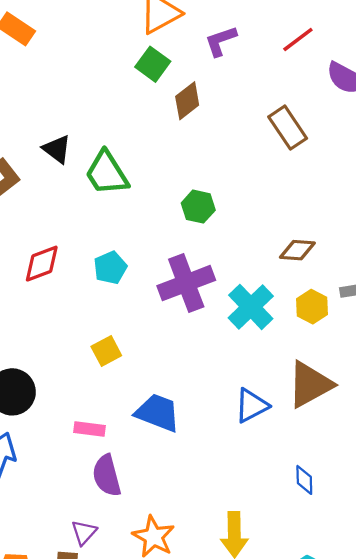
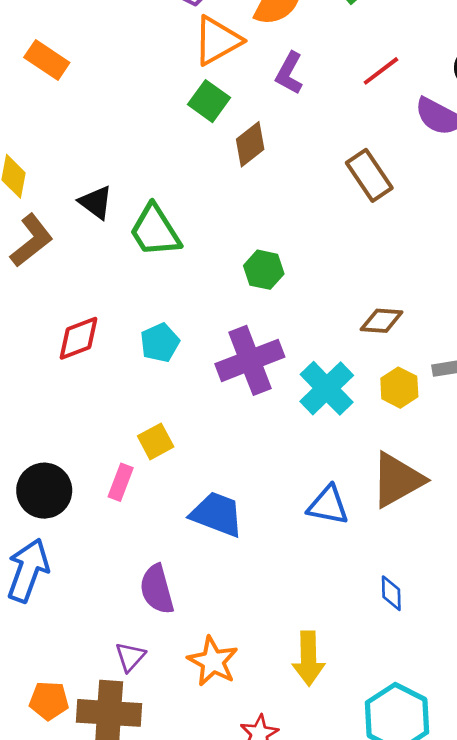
purple L-shape: (221, 41) -> (289, 73), turned -42
blue triangle: (251, 406) -> (328, 505), turned 39
pink rectangle: (90, 429) -> (121, 482), moved, turned -76

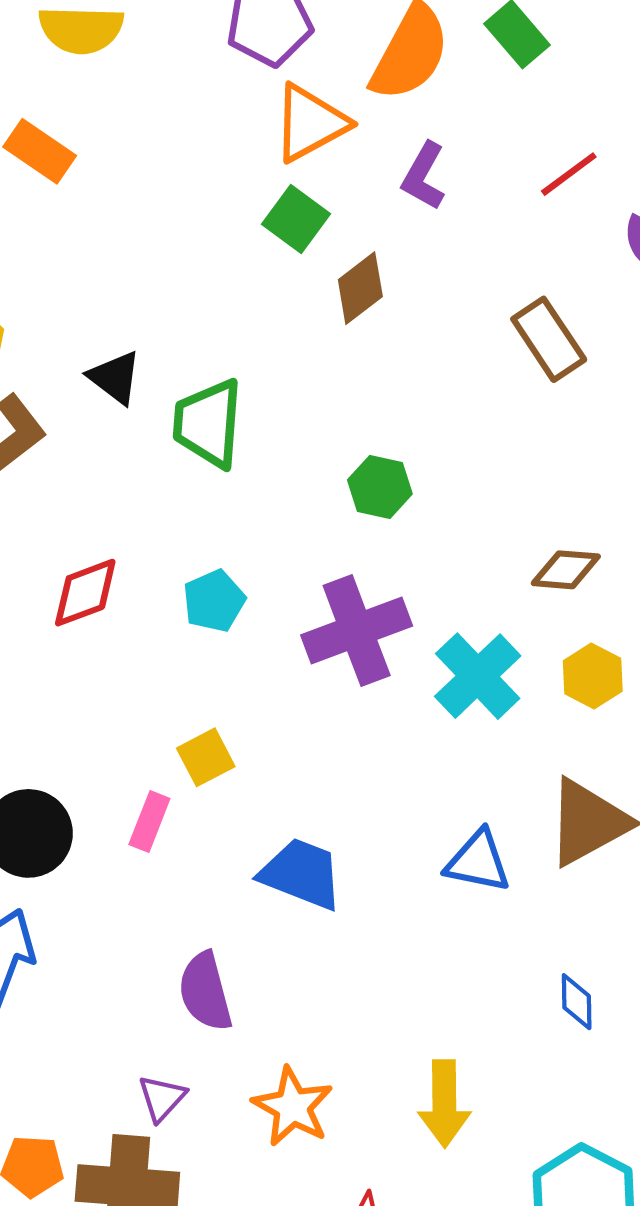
green trapezoid: (155, 231) -> (208, 423), turned 36

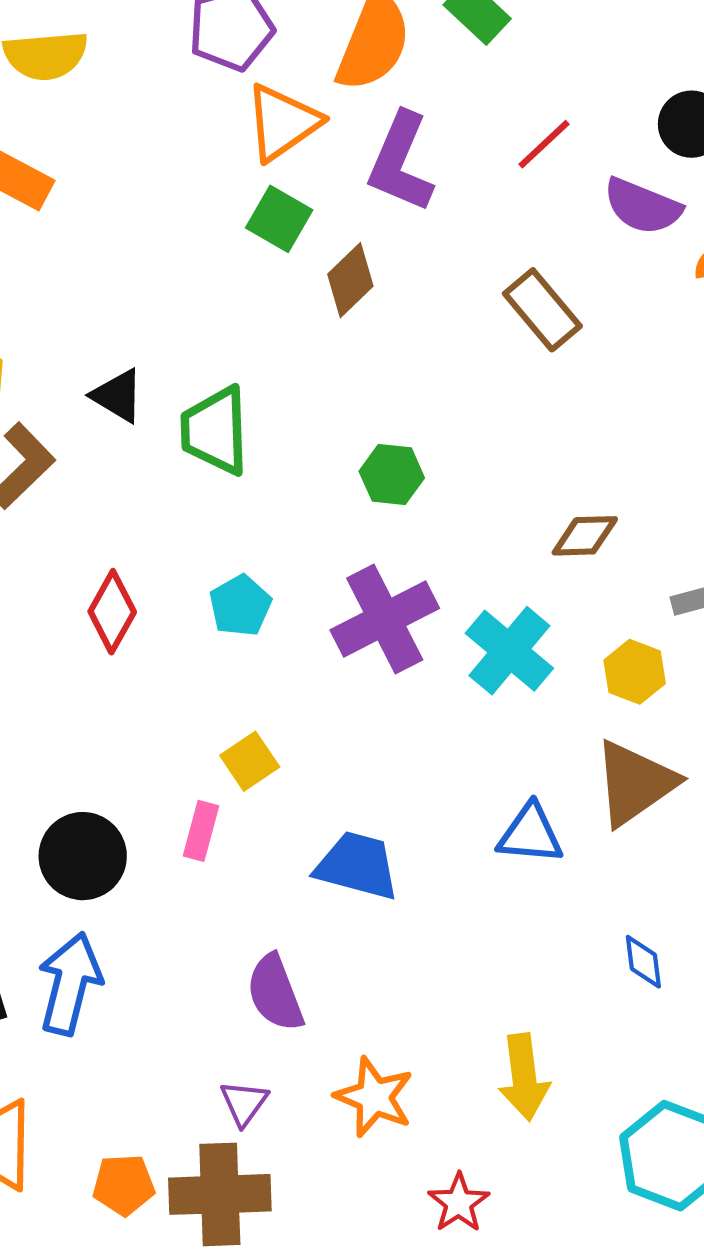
purple L-shape: (424, 176) -> (401, 162), size x1.5
red diamond: (85, 593) -> (112, 612), turned -34
yellow hexagon: (593, 676) -> (635, 672), moved

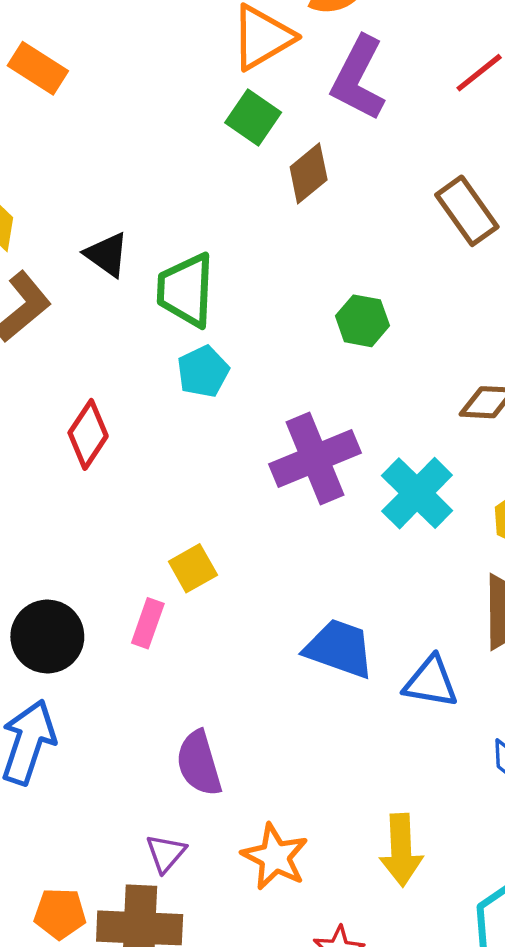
green hexagon: (392, 475) -> (362, 321), moved
cyan pentagon: (240, 606) -> (203, 372), moved
blue triangle: (530, 834) -> (431, 682), moved
blue trapezoid: (357, 866) -> (339, 649), moved

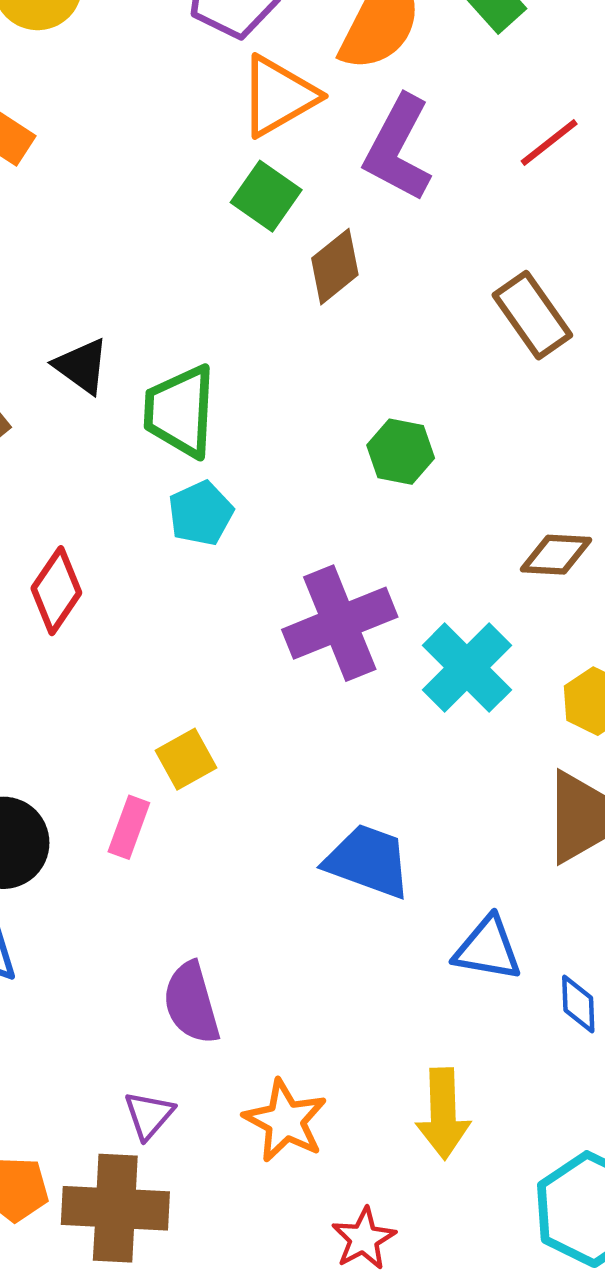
blue triangle: (431, 682) -> (488, 949), moved

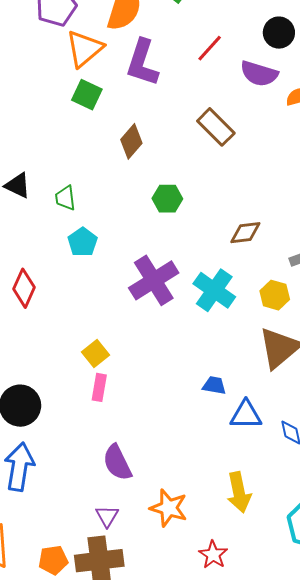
brown diamond: (335, 267) -> (131, 141), moved
green trapezoid: (180, 411) -> (65, 198), size x0.6
pink rectangle: (129, 827) -> (99, 387), moved
blue trapezoid: (368, 861) -> (214, 385), moved, size x0.6

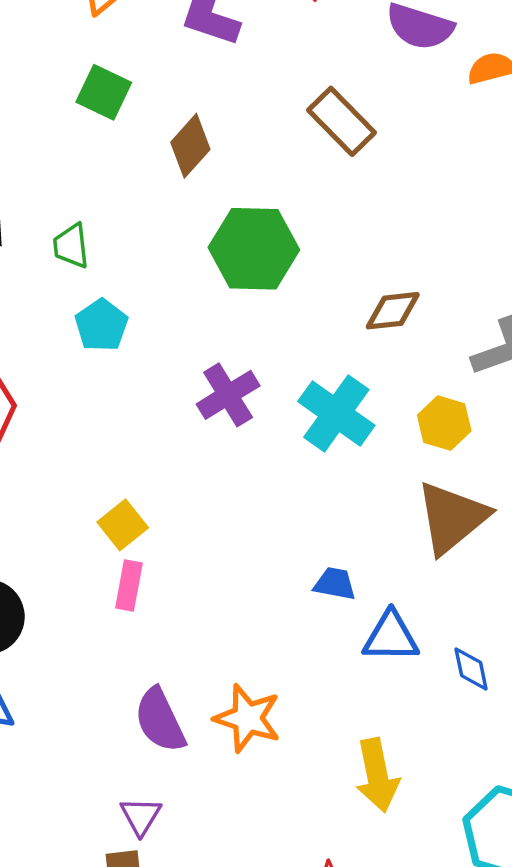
green square: (87, 95) -> (104, 92), moved
green hexagon: (167, 199) -> (254, 249), size x1.6
purple cross: (154, 280) -> (228, 395), size x0.7
orange star: (169, 508) -> (248, 718), moved

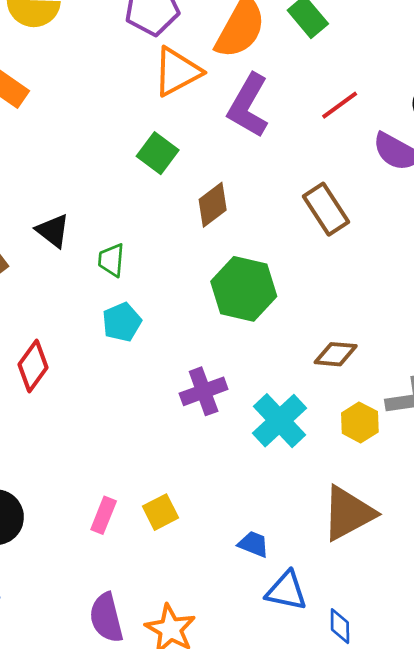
yellow hexagon: (444, 423) -> (360, 422), moved
yellow square: (123, 525) -> (160, 512), moved

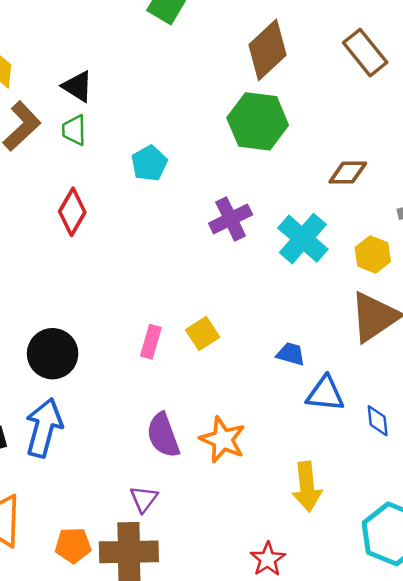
brown diamond: (213, 205) -> (268, 50), moved, size x1.4
brown rectangle: (326, 209) -> (365, 53), moved
green trapezoid: (111, 260) -> (74, 130), moved
yellow hexagon: (360, 422) -> (373, 254), moved

